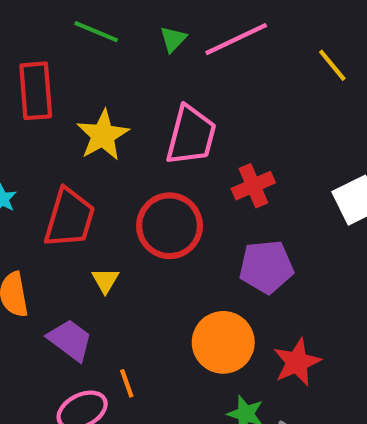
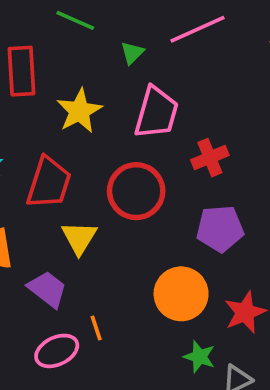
green triangle: (173, 39) -> (132, 53), moved
yellow triangle: (105, 280) -> (79, 238), size x1.5

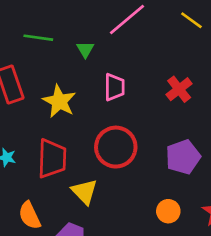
pink trapezoid: (156, 113) -> (114, 87), size x0.7
red cross: (210, 158) -> (179, 89), moved
orange circle: (181, 294) -> (168, 211), size x0.6

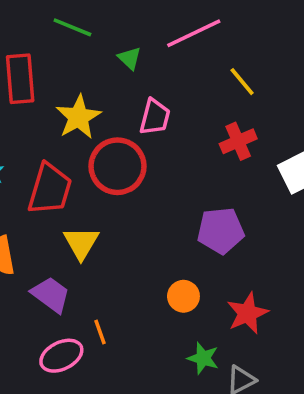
yellow line: (191, 20) -> (242, 82), moved
green triangle: (85, 49) -> (130, 58), turned -30
red circle: (116, 147) -> (118, 166), moved

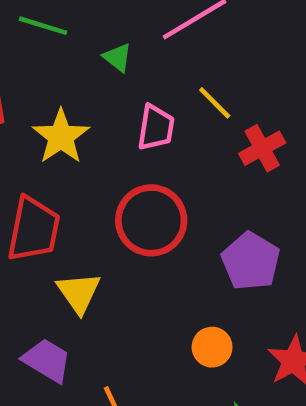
yellow line: (242, 82) -> (215, 103), moved
red circle: (118, 166) -> (151, 220), moved
purple pentagon: (221, 231) -> (251, 261), turned -30

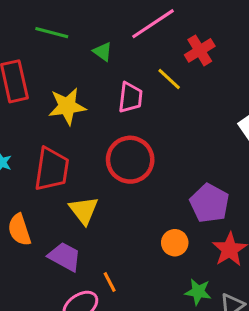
yellow star: (61, 137) -> (67, 106), turned 30
red cross: (262, 148) -> (200, 50), moved
purple pentagon: (251, 261) -> (209, 203), moved

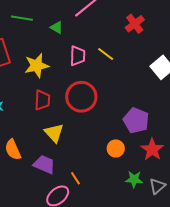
red cross: (200, 50) -> (135, 24), moved
yellow line: (169, 79) -> (106, 54), moved
red trapezoid: (52, 169) -> (42, 100), moved, size x0.7

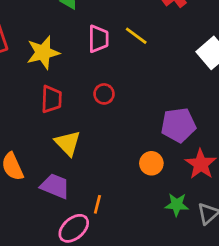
red circle: (81, 97) -> (104, 94), size x0.5
purple pentagon: (136, 120) -> (178, 125), turned -30
orange line: (75, 178) -> (97, 204), turned 48

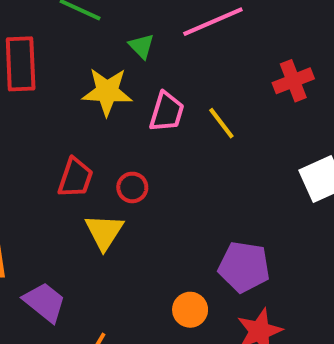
yellow star: (43, 53) -> (107, 92), moved
red circle: (104, 94) -> (132, 187), moved
yellow triangle: (68, 143) -> (104, 232), moved

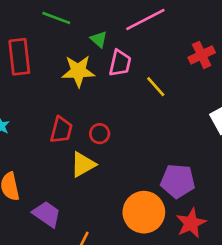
pink trapezoid: (167, 112) -> (120, 63), moved
yellow triangle: (104, 232) -> (83, 164), turned 32
orange circle: (190, 310) -> (144, 212), size x1.8

